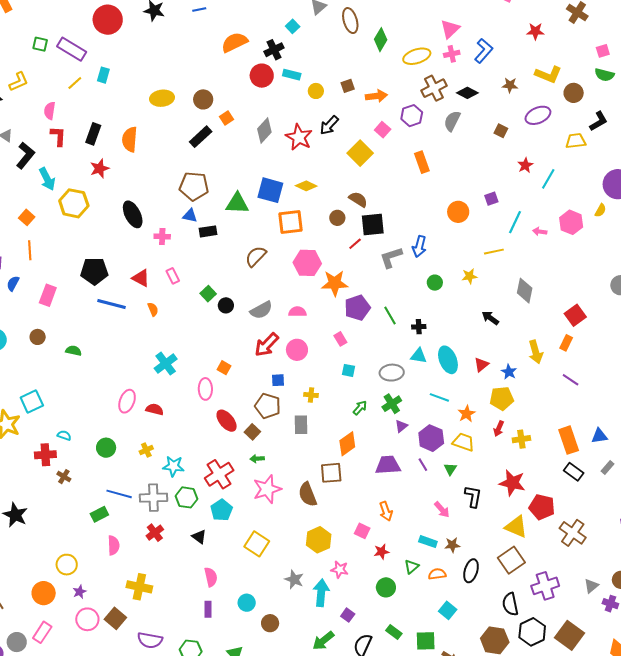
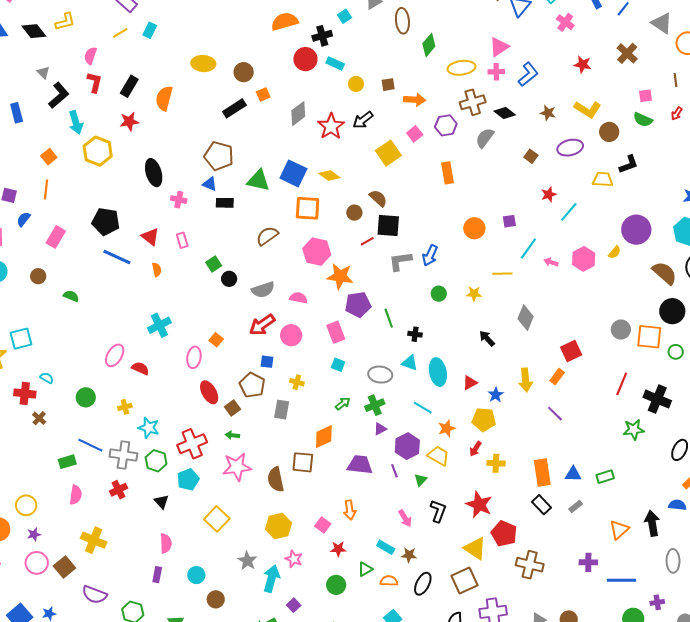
pink rectangle: (340, 339) -> (336, 332), size x1.5
brown cross: (573, 533) -> (530, 565), turned -32

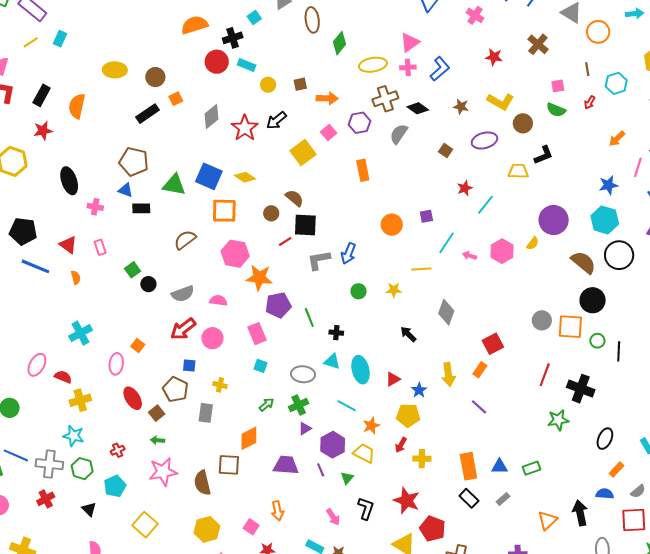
yellow cross: (125, 407) -> (80, 400), moved, size x1.5
red cross: (192, 444) -> (118, 450), size x0.5

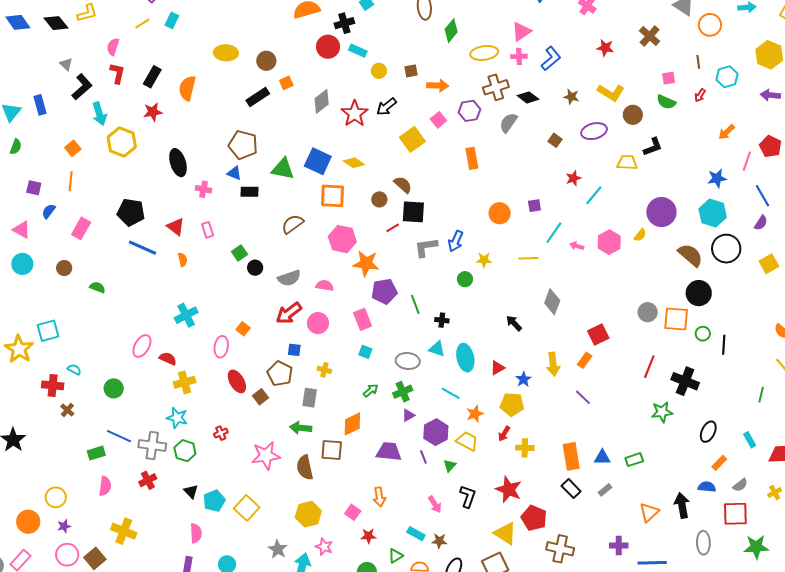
yellow star: (394, 290) -> (484, 260), moved
green arrow: (157, 440) -> (301, 428), moved, size x1.5
cyan pentagon: (115, 486) -> (214, 501), moved

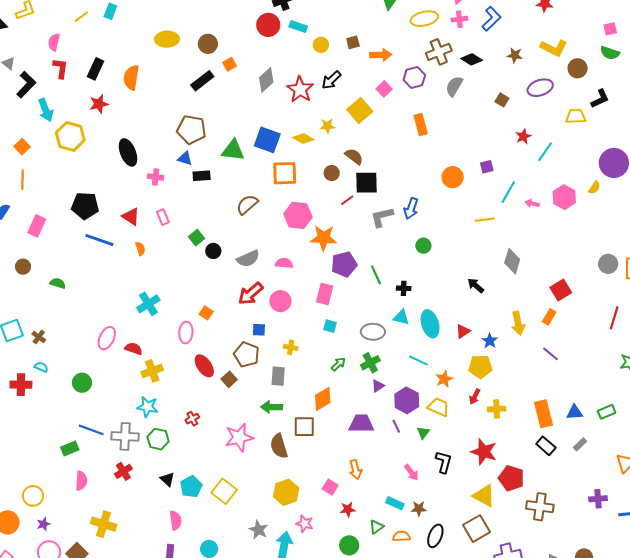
yellow star: (484, 260) -> (327, 126), moved
pink rectangle: (363, 319) -> (325, 294), turned 40
brown cross: (67, 410) -> (39, 337), moved

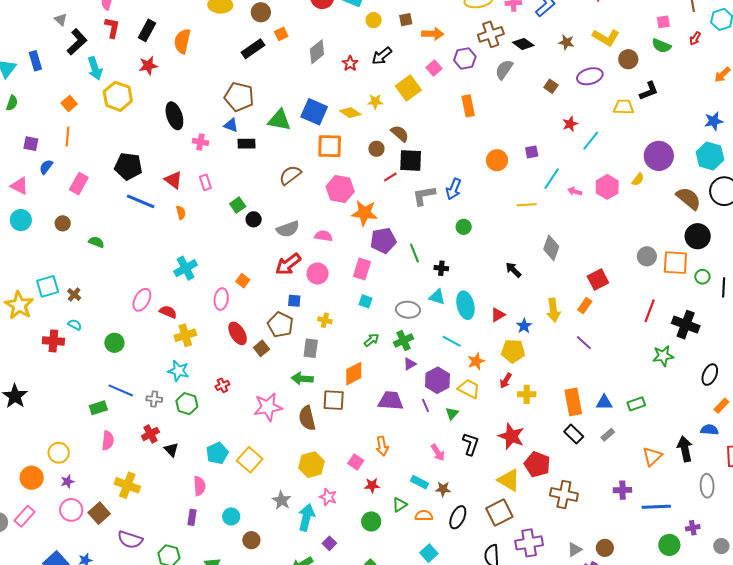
red star: (300, 89) -> (350, 63), size x0.6
gray cross: (125, 436) -> (154, 399), size x0.6
black triangle: (167, 479) -> (171, 450), moved

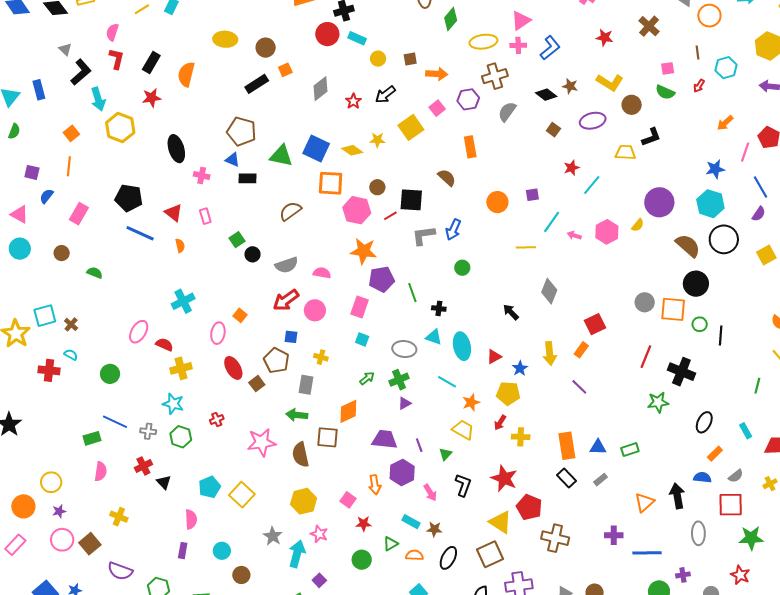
black diamond: (523, 44) -> (546, 95), moved
brown semicircle: (400, 134) -> (447, 178), moved
pink hexagon: (340, 189) -> (357, 210), moved
purple hexagon: (438, 380) -> (402, 472), moved
yellow cross: (127, 485) -> (119, 517), size x0.7

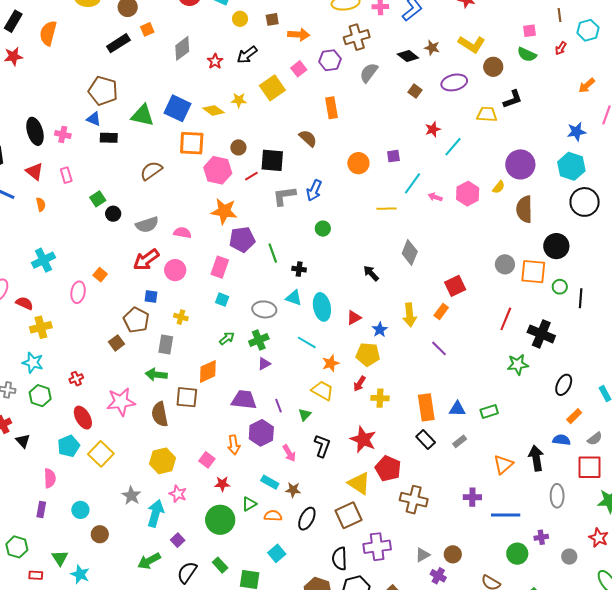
black ellipse: (176, 149) -> (35, 131), moved
brown semicircle: (688, 246) -> (524, 209), moved, turned -132
red ellipse: (233, 368) -> (83, 418), moved
green circle: (362, 560) -> (220, 520), size x1.5

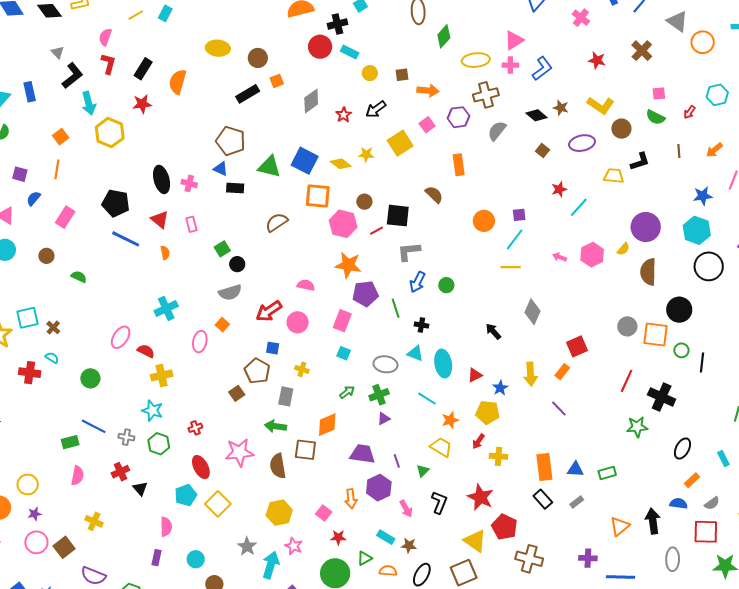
brown line: (560, 15) -> (679, 151), moved
cyan line: (413, 183) -> (515, 239), moved
blue arrow: (314, 190) -> (418, 282), moved
gray semicircle: (147, 225) -> (230, 292), moved

